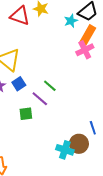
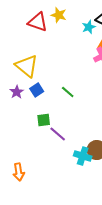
purple line: (40, 99) -> (58, 134), moved

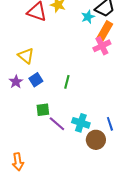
yellow triangle: (27, 66) -> (26, 56), size x0.7
green line: (68, 92) -> (67, 82), turned 64
cyan cross: (83, 156) -> (81, 123), moved

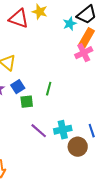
green square: (43, 110) -> (27, 102), moved
cyan cross: (81, 123) -> (63, 130), turned -30

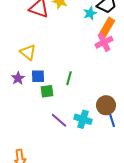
blue square: (18, 87) -> (38, 76), turned 32
cyan cross: (63, 130) -> (83, 119), turned 30
brown circle: (78, 147) -> (106, 105), moved

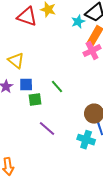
green line: (69, 78) -> (57, 87), turned -56
cyan cross: (83, 119) -> (86, 140), moved

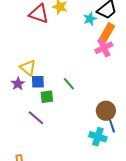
yellow triangle: (16, 61) -> (28, 68), moved
purple line: (47, 129) -> (36, 118), moved

